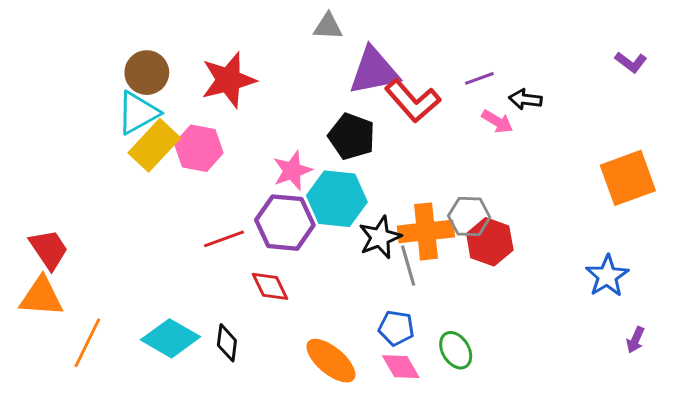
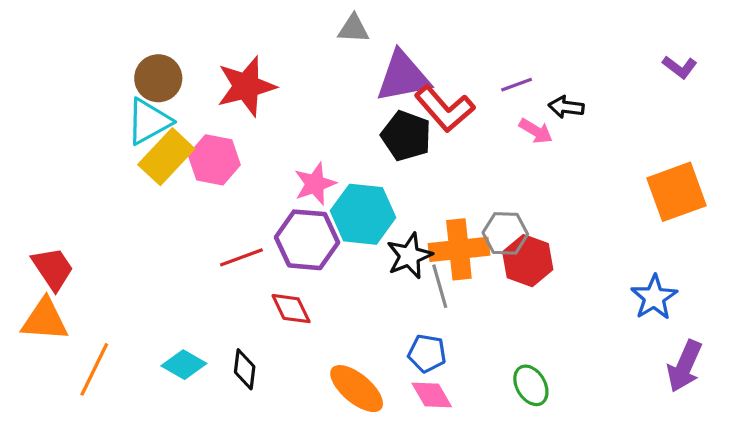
black pentagon: (352, 136) -> (406, 136), moved
cyan diamond: (171, 338) -> (184, 365), size x0.7
purple arrow: (635, 340) -> (684, 366), size x1.8
green ellipse: (456, 350) -> (531, 385), moved

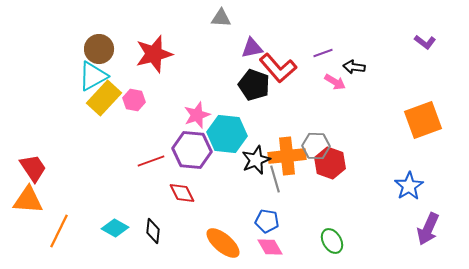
purple triangle: (403, 77) -> (252, 48), size x0.6
pink hexagon: (214, 160) -> (134, 100), size x0.7

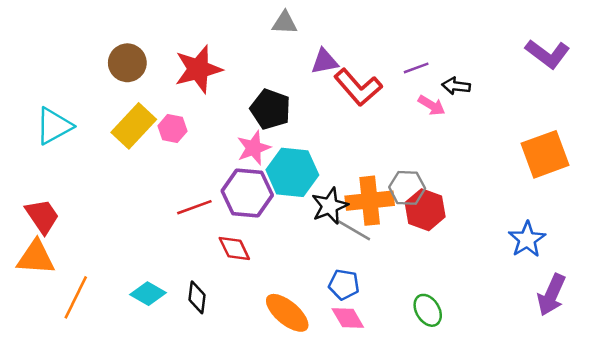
purple L-shape: (425, 42) -> (548, 54), size x1.6
cyan triangle: (93, 76) -> (54, 126), moved
black pentagon: (254, 85) -> (270, 109), moved
gray line: (275, 179) -> (354, 230), turned -44

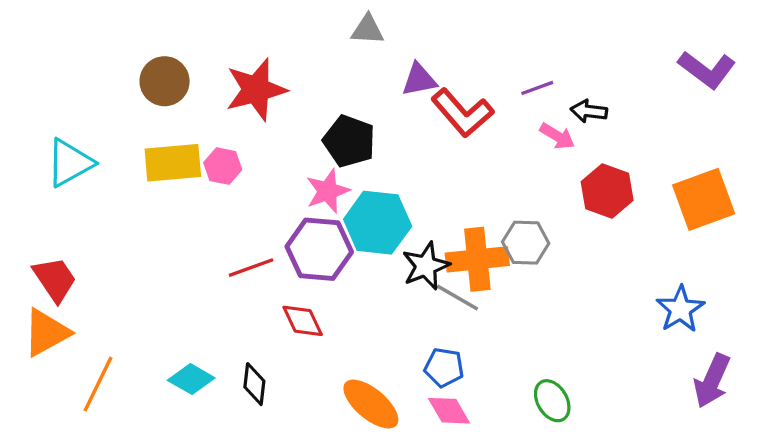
yellow rectangle: (134, 126) -> (173, 163), turned 42
red hexagon: (425, 210) -> (607, 191), moved
orange triangle: (36, 257) -> (46, 332), turned -33

